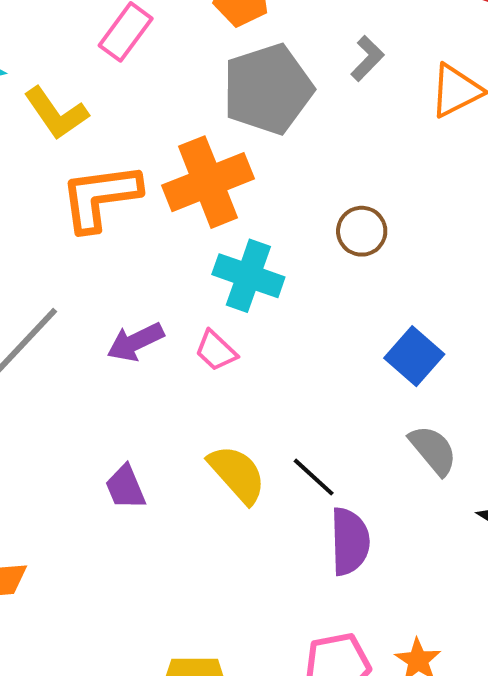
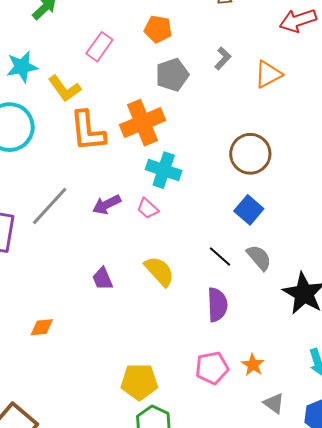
gray pentagon: (268, 89) -> (172, 75), size x0.7
orange L-shape: (100, 197) -> (88, 131), turned -87
brown circle: (362, 231) -> (250, 154), moved, size x1.6
black line: (314, 477) -> (220, 257), moved

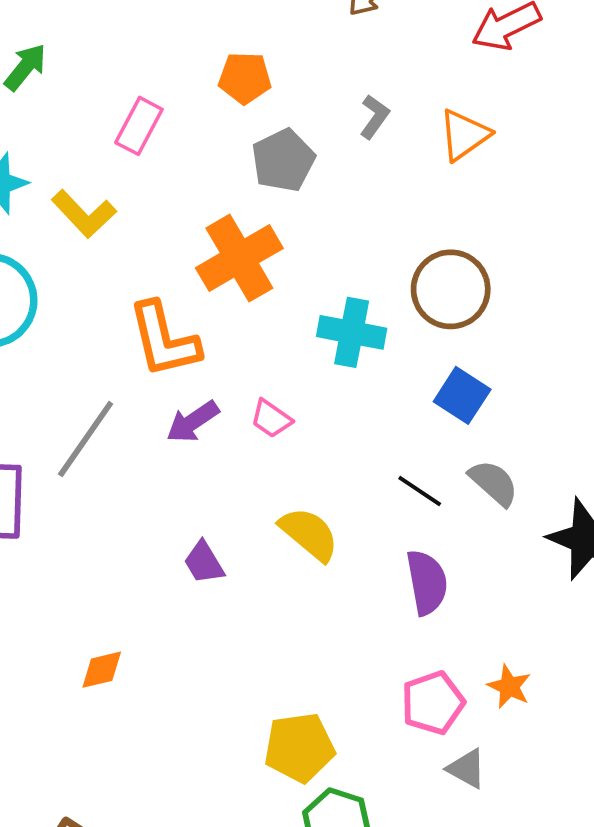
orange L-shape: (88, 131) -> (164, 340), moved
cyan cross: (164, 170) -> (352, 332), moved
gray triangle: (274, 403) -> (467, 769), moved

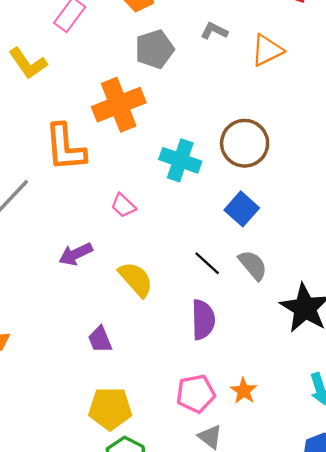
gray L-shape: (375, 117) -> (214, 31), turned -108
purple arrow: (193, 422) -> (76, 254), moved
purple trapezoid: (204, 563) -> (100, 339), moved

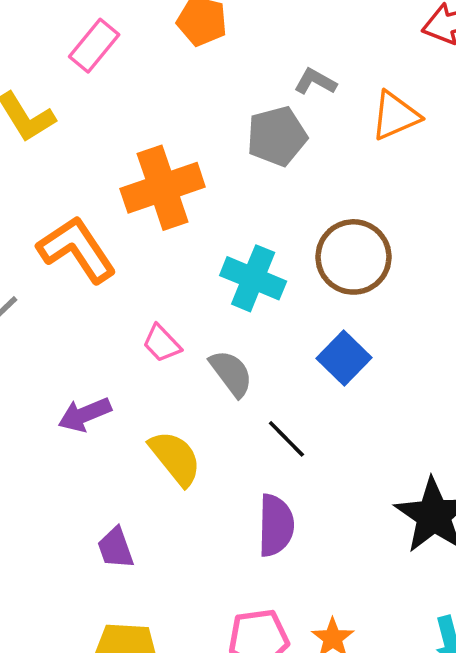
gray pentagon: (154, 49) -> (277, 136), moved
orange L-shape: (65, 147) -> (77, 249), turned 148
gray semicircle: (253, 265) -> (231, 373), moved

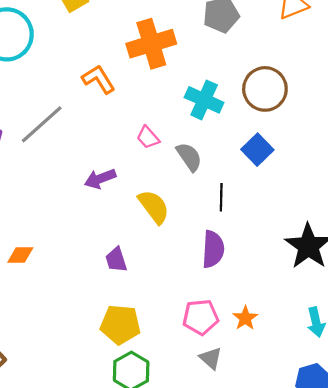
orange L-shape: (77, 249) -> (98, 79), size x0.7
black line: (286, 439) -> (221, 197), turned 44

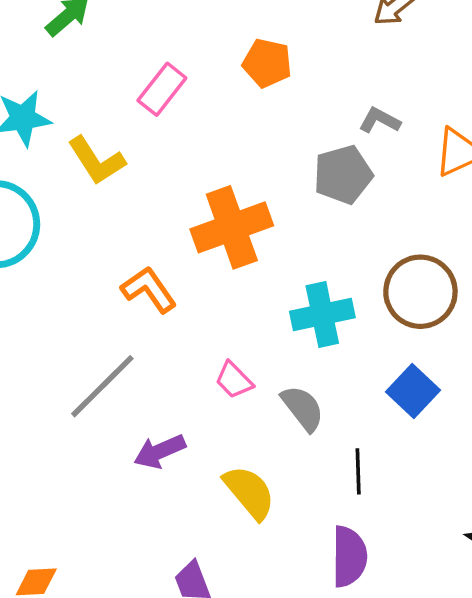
cyan cross: (204, 100) -> (322, 314), turned -33
gray line: (42, 124) -> (102, 386), moved

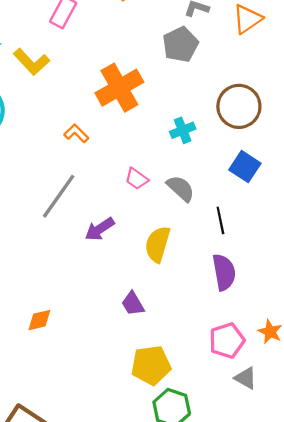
orange L-shape: (149, 290) -> (76, 133), size x0.7
cyan cross: (322, 314) -> (183, 130), size x0.7
yellow semicircle: (249, 492) -> (158, 244), turned -114

